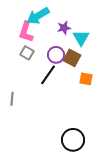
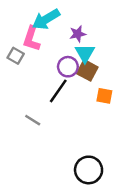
cyan triangle: (81, 38) -> (85, 53), moved
gray square: (27, 53) -> (16, 56), moved
gray line: (12, 99) -> (33, 120), moved, turned -64

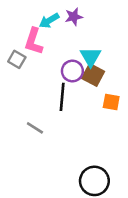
cyan arrow: (46, 19) -> (49, 21), size x0.7
purple star: (78, 34) -> (74, 17), moved
black line: (58, 91) -> (62, 97), turned -30

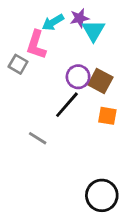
cyan triangle: (91, 57) -> (93, 31), moved
black line: (62, 97) -> (67, 105), turned 36
orange square: (111, 102) -> (107, 116), moved

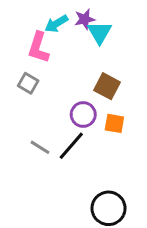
gray square: (18, 64) -> (28, 83), moved
purple circle: (78, 77) -> (83, 115), moved
black line: (67, 105) -> (71, 146), moved

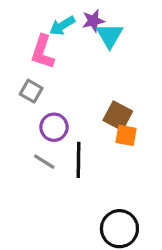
brown square: (107, 86) -> (118, 116), moved
purple circle: (83, 115) -> (54, 127), moved
black line: (71, 146) -> (79, 160), turned -40

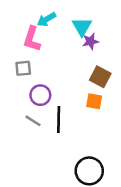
purple star: (93, 21) -> (90, 41), moved
gray square: (31, 91) -> (23, 68), turned -35
brown square: (118, 116) -> (100, 77), moved

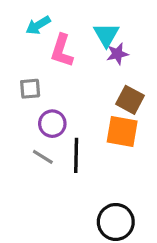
cyan arrow: (46, 19) -> (38, 25), moved
pink L-shape: (32, 39) -> (62, 51), moved
orange square: (94, 101) -> (122, 132), size x1.5

